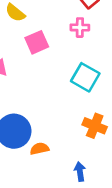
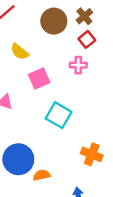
cyan square: (85, 77) -> (59, 115), moved

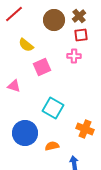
red square: (87, 39) -> (81, 35), turned 32
cyan square: (59, 115) -> (53, 108), moved
orange semicircle: (42, 175) -> (52, 146), moved

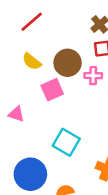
red line: (14, 14) -> (32, 22), moved
brown circle: (54, 20) -> (68, 63), moved

